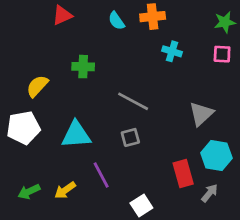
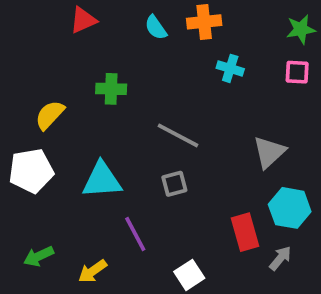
yellow arrow: (65, 190) -> (93, 271), moved

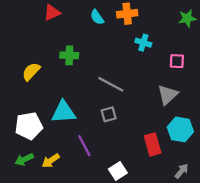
pink square: (297, 72) -> (177, 61), moved
white pentagon: (31, 171) -> (29, 126), moved
gray arrow: (280, 258) -> (181, 171), moved
yellow arrow: (93, 271) -> (51, 161), moved

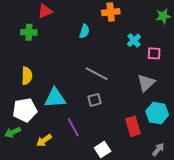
cyan semicircle: (97, 17) -> (84, 31), moved, turned -128
cyan cross: (143, 43) -> (134, 40), moved, turned 32
green cross: (69, 55) -> (29, 32), moved
yellow semicircle: (31, 72) -> (27, 76), moved, turned 138
green arrow: (24, 159) -> (13, 132), moved

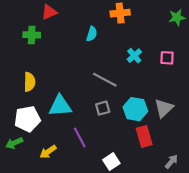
cyan cross: (134, 40) -> (134, 56), moved
gray triangle: (146, 83) -> (164, 108), moved
cyan hexagon: (157, 113) -> (135, 109), moved

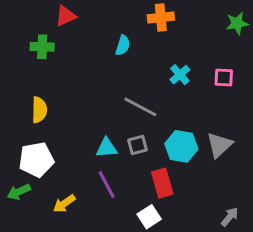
cyan triangle: (60, 106) -> (107, 148), moved, size x0.7
red rectangle: (144, 136) -> (162, 183), moved

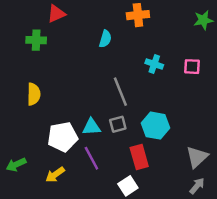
cyan cross: (180, 75) -> (154, 64), turned -30
gray line: (140, 107) -> (120, 92), turned 40
gray triangle: (219, 145) -> (197, 157), moved
white pentagon: (36, 160) -> (63, 137), moved

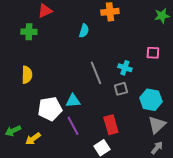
cyan cross: (154, 64) -> (125, 68), moved
gray square: (118, 124) -> (121, 89), moved
cyan hexagon: (156, 126) -> (151, 100), moved
yellow arrow: (55, 175) -> (33, 139), moved

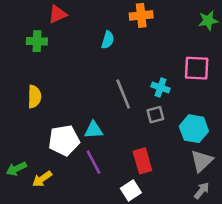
pink square: (153, 53) -> (197, 68), size x1.5

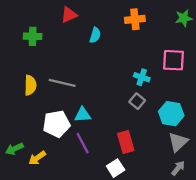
red triangle: (58, 14) -> (69, 15), moved
orange cross: (141, 15) -> (135, 19), moved
gray line: (123, 94) -> (62, 83), moved, turned -55
gray square: (155, 115) -> (137, 101), turned -35

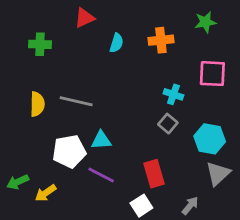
green star: (184, 18) -> (205, 22), moved
orange cross: (135, 19) -> (161, 40), moved
purple line: (83, 143) -> (101, 175), turned -35
gray arrow: (178, 168) -> (190, 206), moved

